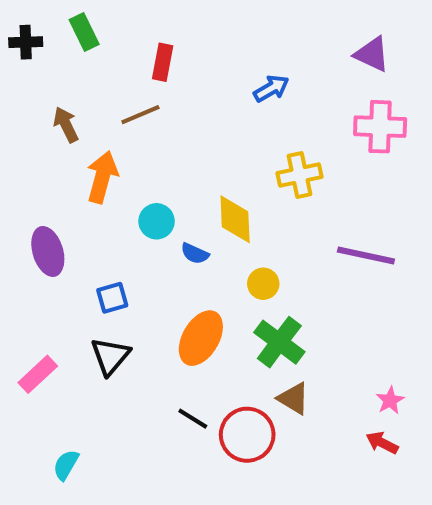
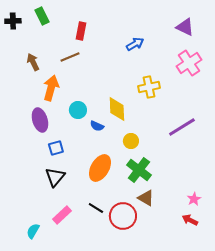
pink cross: (380, 127) -> (189, 63), turned -35
purple ellipse: (48, 251) -> (40, 120), moved
purple line: (366, 256) -> (182, 127), turned -44
pink rectangle: (38, 374) -> (62, 215), moved

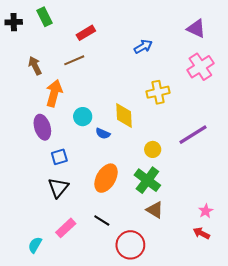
red rectangle: (81, 31) -> (86, 33), turned 48
yellow circle: (131, 141) -> (153, 149), moved
red circle: (123, 216) -> (130, 245), moved

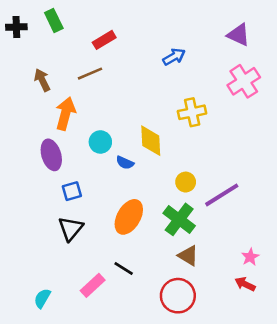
purple line: (193, 135) -> (222, 195), moved
pink rectangle: (66, 228) -> (93, 285), moved
red circle: (130, 245) -> (178, 296), moved

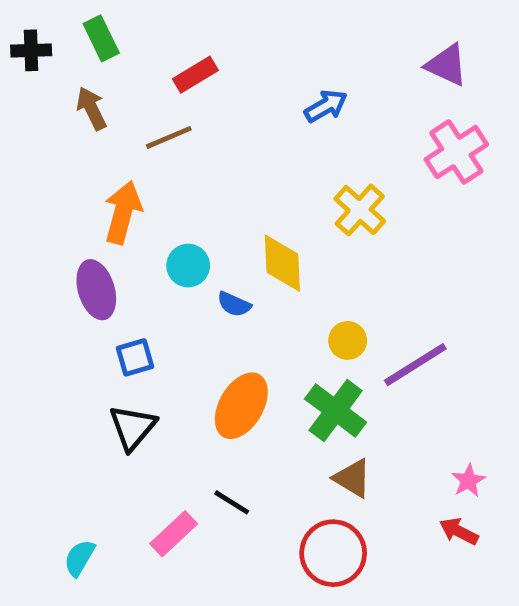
brown arrow: (42, 80) -> (91, 108), moved
yellow cross: (192, 112) -> (360, 210), turned -36

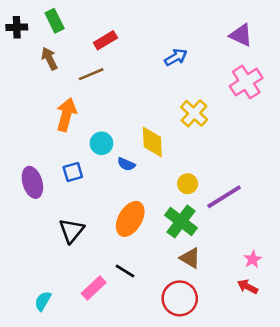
purple ellipse: (96, 290) -> (32, 182), moved
blue square: (135, 357) -> (73, 172), moved

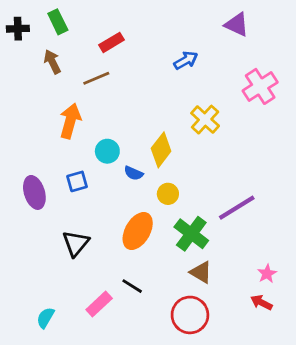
purple triangle: (241, 35) -> (237, 25), moved
yellow diamond: (152, 142) -> (161, 150), turned 40
yellow circle: (188, 184) -> (168, 194), moved

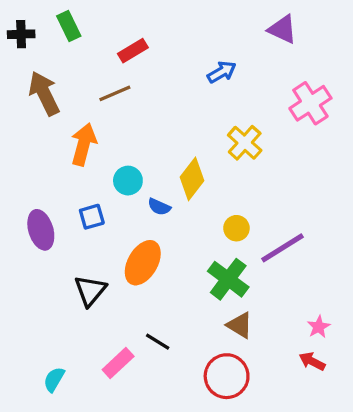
brown arrow: (52, 62) -> (44, 93), moved, size x1.5
yellow circle: (168, 194) -> (236, 228), moved
orange ellipse: (138, 231) -> (143, 263), moved

